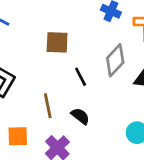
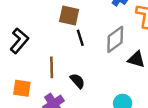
black line: (81, 77) -> (80, 38), moved

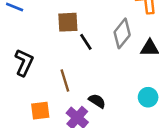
black semicircle: (77, 81) -> (97, 101), moved

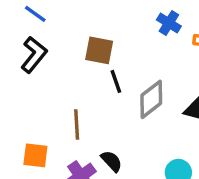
gray diamond: (122, 33) -> (151, 99), moved
black L-shape: (24, 62) -> (34, 55), moved

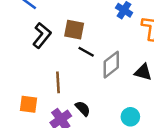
black L-shape: (34, 55) -> (42, 35), moved
black line: (116, 81) -> (86, 52), turned -42

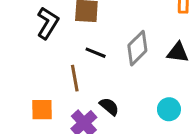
black line: (86, 52) -> (96, 53), moved

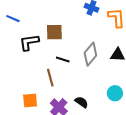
black L-shape: (48, 23) -> (29, 42), turned -125
black semicircle: (109, 106) -> (81, 102), moved

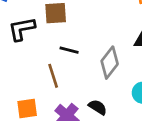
gray diamond: (90, 54) -> (110, 63), moved

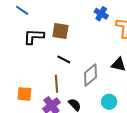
brown line: (53, 76) -> (56, 84), moved

